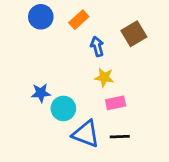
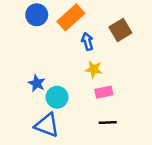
orange rectangle: (79, 20) -> (71, 17), size x1.5
blue star: (41, 93) -> (37, 83), turned 30
blue triangle: (86, 134) -> (47, 125), moved

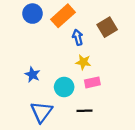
cyan circle: (57, 97) -> (64, 87), moved
black line: (108, 123) -> (84, 111), moved
blue triangle: (47, 125) -> (42, 112), turned 45

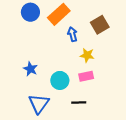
yellow star: (83, 62) -> (87, 55), moved

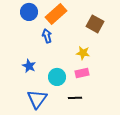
brown square: (100, 25) -> (95, 24), turned -30
blue arrow: (72, 34) -> (47, 36), moved

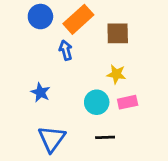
brown square: (95, 24) -> (118, 33), moved, turned -30
pink rectangle: (82, 73) -> (128, 102), moved
cyan circle: (57, 77) -> (97, 102), moved

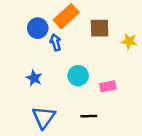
blue circle: (40, 17) -> (38, 28), moved
yellow star: (116, 74) -> (129, 41), moved
cyan circle: (97, 102) -> (78, 76), moved

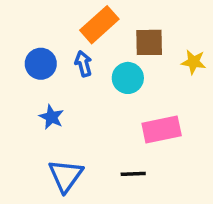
blue circle: (38, 28) -> (41, 64), moved
cyan circle: (78, 76) -> (128, 78), moved
pink rectangle: (108, 86) -> (162, 129), size x1.5

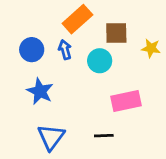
blue star: (51, 117) -> (40, 91), size x1.4

